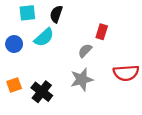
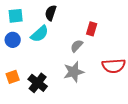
cyan square: (27, 13) -> (16, 16), moved

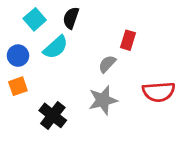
cyan square: (16, 16) -> (35, 19), moved, turned -35
orange square: (13, 77) -> (18, 86), moved

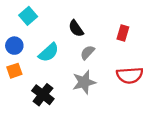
black semicircle: (71, 18) -> (76, 28), moved, turned -54
red rectangle: (128, 40) -> (123, 33), moved
cyan semicircle: (56, 47) -> (49, 52), moved

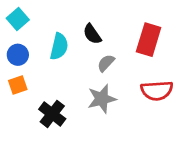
cyan square: (28, 16) -> (18, 19), moved
red rectangle: (123, 33) -> (149, 40), size x1.6
cyan semicircle: (49, 52) -> (59, 46), moved, turned -35

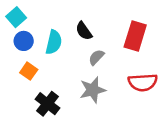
blue circle: (18, 55) -> (24, 41), moved
orange square: (18, 85) -> (29, 71), moved, turned -36

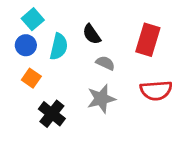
cyan square: (16, 17) -> (33, 19), moved
gray semicircle: (96, 57) -> (105, 63), turned 72

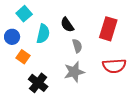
blue circle: (26, 45) -> (12, 37), moved
gray semicircle: (105, 63) -> (77, 46), turned 48

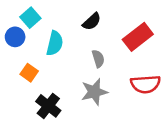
black semicircle: (67, 25) -> (92, 22), moved, turned -98
red rectangle: (108, 29) -> (138, 37), turned 35
blue circle: (12, 37) -> (15, 37), moved

